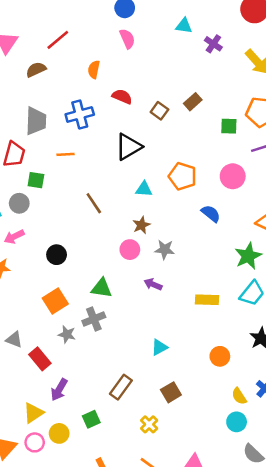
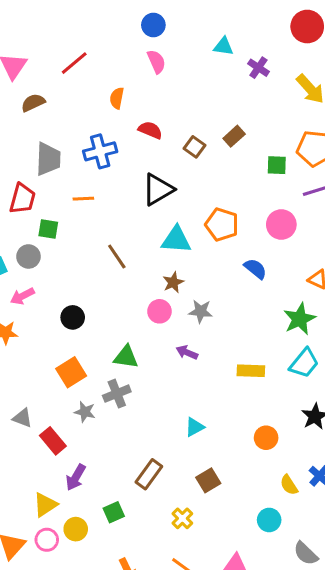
brown semicircle: (36, 70) -> (33, 103), moved
cyan triangle: (144, 189) -> (176, 240), size x1.5
cyan circle: (237, 422) -> (269, 520), moved

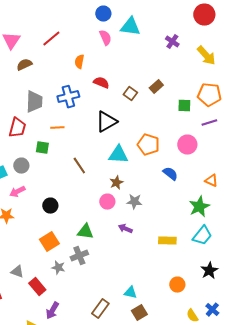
cyan triangle: (223, 46) -> (130, 27), moved, size x1.5
green square: (48, 229) -> (42, 148), moved
cyan triangle: (194, 427) -> (130, 293), moved, turned 40

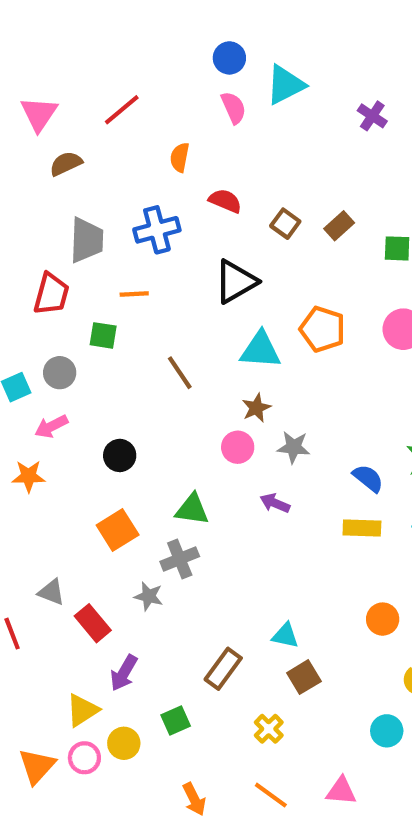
cyan triangle: (130, 27) -> (285, 85), turned -35
brown rectangle: (156, 87) -> (339, 226), moved
blue semicircle: (170, 174) -> (368, 478), moved
gray star: (58, 268) -> (149, 596), moved

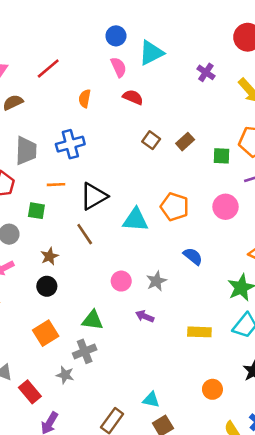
red semicircle: (225, 201) -> (133, 97), moved
black triangle: (236, 282) -> (94, 196), moved
brown star: (256, 408) -> (49, 256), moved
gray star: (294, 447) -> (156, 281), turned -30
blue semicircle: (368, 478) -> (193, 256), moved

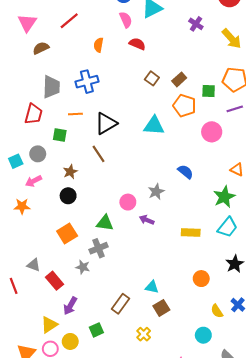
orange pentagon: (175, 207) -> (184, 106), moved
cyan triangle: (136, 220) -> (154, 126), moved
pink circle: (121, 281) -> (128, 202), moved

